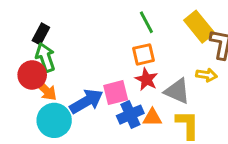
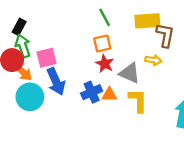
yellow rectangle: (199, 27) -> (147, 21), turned -55
pink square: (116, 93) -> (46, 58), moved
blue arrow: (86, 101) -> (56, 81), turned 96

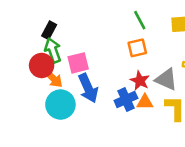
red star: (105, 64) -> (140, 81), moved

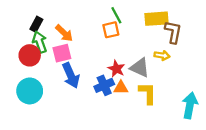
orange square: (137, 48) -> (111, 30), moved
orange arrow: (53, 78) -> (64, 33), moved
cyan circle: (60, 105) -> (30, 91), moved

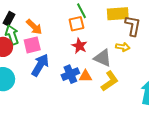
red star: (116, 69) -> (79, 46), moved
blue arrow: (71, 75) -> (40, 65), turned -125
yellow L-shape: (148, 93) -> (110, 81), turned 55

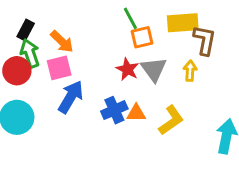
orange square: (76, 24) -> (142, 37), moved
yellow arrow: (123, 47) -> (190, 71), turned -96
gray triangle: (103, 58) -> (154, 69), moved, turned 30

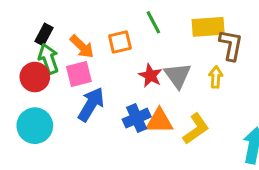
orange square: (142, 37) -> (120, 42), moved
orange triangle: (136, 113) -> (159, 121), size x1.4

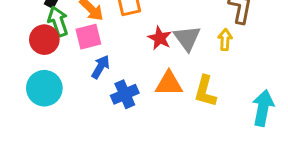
blue arrow: (91, 104) -> (101, 67), size x0.7
blue cross: (137, 118) -> (125, 94), moved
yellow L-shape: (196, 129) -> (205, 91), turned 140

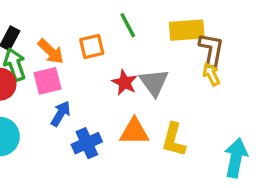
yellow arrow: (225, 40) -> (211, 74), moved, turned -30

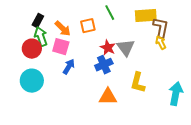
pink square: (48, 81) -> (61, 47), turned 30
orange triangle: (134, 132) -> (108, 97), moved
blue cross: (87, 143) -> (104, 65), moved

